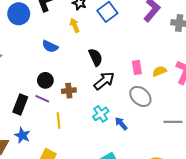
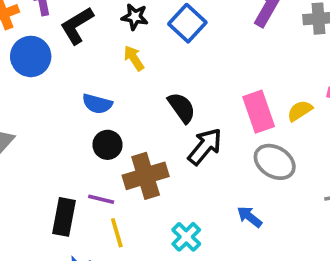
pink rectangle: (137, 67) -> (259, 112), size x1.5
black circle: (45, 80) -> (107, 145), moved
brown cross: (69, 91) -> (146, 176), size x1.6
cyan cross: (101, 114) -> (186, 237), moved
yellow line: (59, 120) -> (117, 233), moved

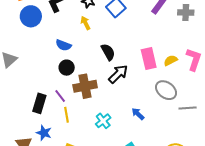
gray ellipse: (275, 162) -> (166, 90), moved
purple line: (101, 199) -> (60, 96), turned 32

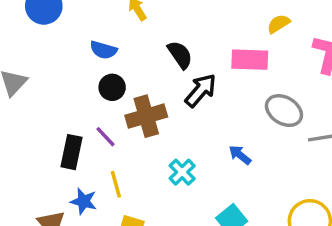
pink rectangle: (149, 59) -> (250, 60), turned -70
yellow semicircle: (171, 60) -> (279, 24), moved
yellow line: (67, 115) -> (116, 184), moved

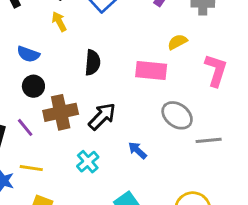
black semicircle: (180, 55) -> (93, 63), turned 35
black arrow: (201, 90) -> (102, 116), moved
yellow line: (116, 184) -> (31, 168), turned -70

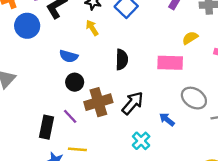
blue arrow: (137, 150) -> (167, 119), moved
cyan cross: (88, 162) -> (141, 141), moved

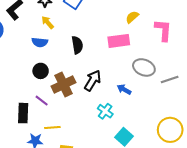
blue semicircle: (69, 56) -> (40, 42), moved

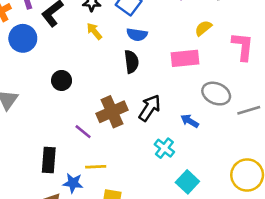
blue semicircle: (40, 42) -> (137, 35), moved
black circle: (41, 71) -> (62, 80), moved
black rectangle: (23, 113) -> (49, 160), moved

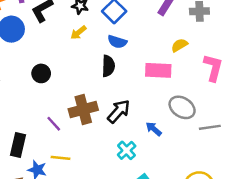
yellow arrow: (94, 31) -> (78, 33), turned -98

